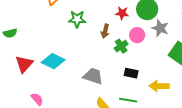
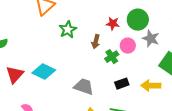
green star: (77, 19) -> (68, 30), turned -30
black rectangle: (131, 73) -> (122, 84), turned -32
yellow arrow: (159, 86) -> (151, 86), moved

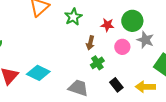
green star: (68, 30) -> (73, 17), moved
green cross: (112, 57) -> (97, 63), moved
black rectangle: (122, 84) -> (116, 85), turned 72

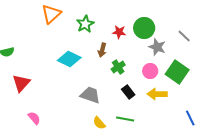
pink circle: (122, 47) -> (150, 71), moved
green cross: (97, 63) -> (118, 67), moved
cyan diamond: (38, 73) -> (69, 59), moved

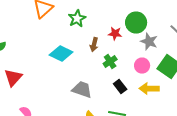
red star: (119, 32) -> (115, 34), moved

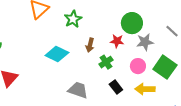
red star: (115, 34) -> (117, 41), moved
gray star: (149, 42) -> (145, 42), turned -30

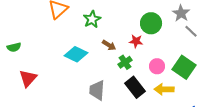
gray star: (145, 42) -> (181, 13), moved, turned -30
brown arrow: (90, 45) -> (109, 45), turned -72
black rectangle: (116, 87) -> (135, 87), size x1.5
gray trapezoid: (78, 90) -> (97, 90), turned -105

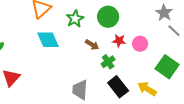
green circle: (151, 23) -> (108, 17), moved
cyan diamond: (76, 54) -> (48, 40), moved, turned 40
pink circle: (157, 66) -> (140, 44), moved
yellow arrow: (164, 89) -> (147, 89), turned 30

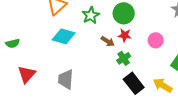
cyan diamond: (48, 40) -> (64, 36), turned -50
red star: (119, 41) -> (125, 35), moved
gray trapezoid: (80, 90) -> (66, 79), moved

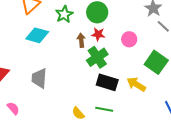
brown arrow: (108, 41) -> (81, 40), turned -128
green cross: (124, 58) -> (97, 57), size x1.5
black rectangle: (134, 83) -> (107, 82), turned -35

